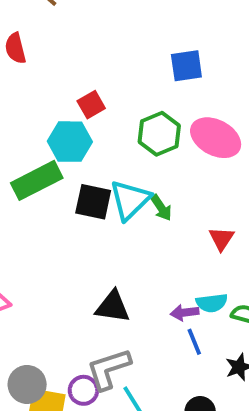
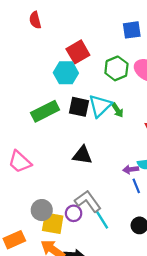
red square: (91, 105) -> (78, 52), size x1.5
green rectangle: (37, 180) -> (45, 111), moved
black triangle: (113, 307) -> (82, 155), moved
gray L-shape: (109, 369) -> (88, 201), turned 72

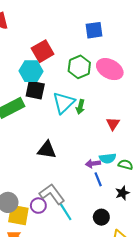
black square: (79, 107) -> (35, 90), moved
green arrow: (117, 110) -> (80, 107), turned 48

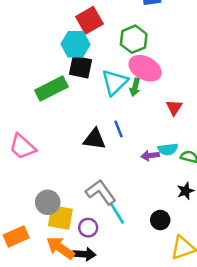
pink ellipse: (110, 69) -> (145, 68), moved
blue line: (98, 179) -> (119, 129), moved
purple circle: (38, 206) -> (88, 228), moved

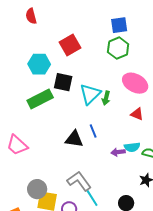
green hexagon: (134, 39) -> (118, 48), moved
cyan hexagon: (76, 44) -> (39, 64), moved
pink ellipse: (145, 68) -> (135, 83), moved
red triangle: (174, 107) -> (137, 114), turned -40

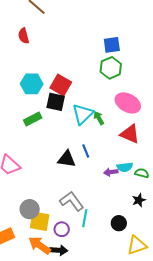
red square: (70, 45) -> (61, 85), moved, turned -30
green arrow: (106, 98) -> (99, 118), turned 136
green rectangle: (40, 99) -> (33, 119), size x0.7
red triangle: (137, 114) -> (130, 134), size x1.5
cyan line: (92, 198) -> (85, 218), turned 42

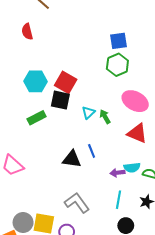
cyan triangle: (83, 114) -> (88, 113), size x0.6
gray circle: (30, 209) -> (23, 222), moved
cyan line: (85, 218) -> (119, 200), moved

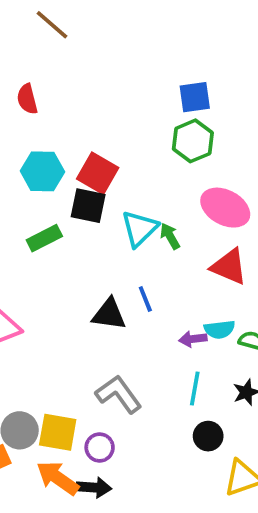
red semicircle: (27, 32) -> (27, 99), moved
cyan triangle: (88, 113) -> (140, 229), size x1.5

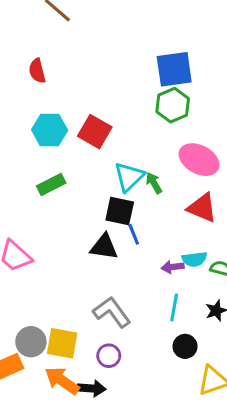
blue square: (195, 97) -> (174, 69), size x1.4
black square: (88, 206) -> (120, 211), moved
purple circle: (100, 447) -> (109, 356), moved

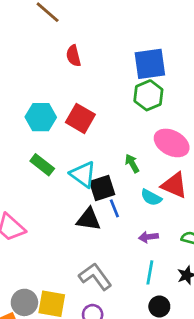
red semicircle: (37, 71) -> (73, 56), moved
cyan triangle: (129, 177) -> (83, 174), moved, turned -40
green rectangle: (51, 184) -> (42, 165), turned 65
black square: (120, 211) -> (102, 188), turned -30
cyan semicircle: (194, 259) -> (151, 197), moved, turned 35

